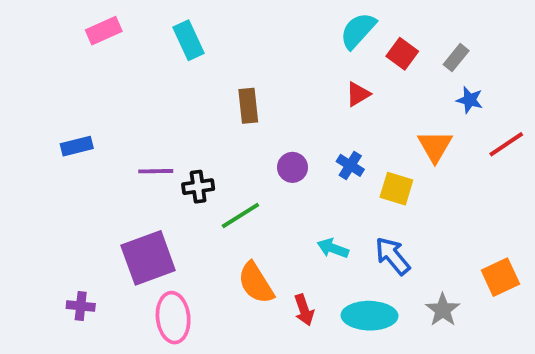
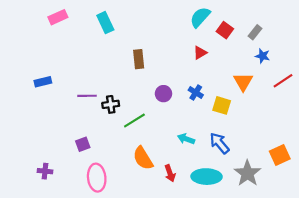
purple square: (148, 258) -> (83, 144), size x0.5
gray star: (443, 310) -> (247, 173), size x1.4

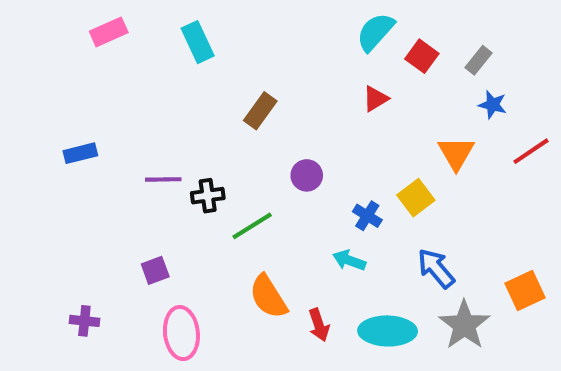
brown rectangle: (139, 59) -> (260, 111), turned 42
blue cross: (196, 93) -> (367, 216), moved
yellow square: (222, 105) -> (416, 198), turned 36
blue arrow: (219, 143) -> (436, 268), moved

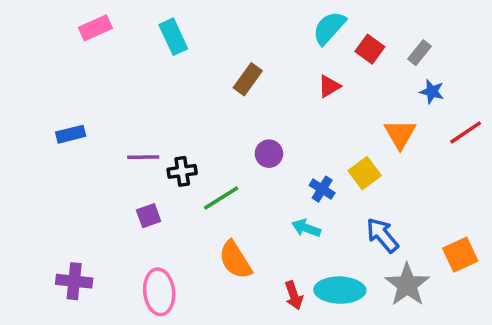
brown rectangle: (260, 111) -> (248, 79), moved
purple square: (155, 270) -> (149, 216), moved
purple cross: (84, 321) -> (74, 281), size x1.4
red arrow: (319, 325) -> (294, 295), moved

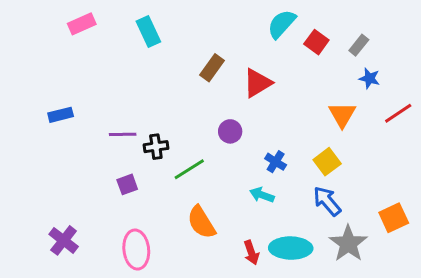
red triangle: (329, 86) -> (257, 83), moved, size x1.5
yellow square: (365, 173) -> (327, 162), moved
purple cross: (74, 281) -> (64, 240), turned 32

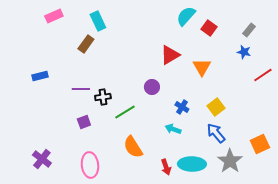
gray rectangle: (359, 45) -> (249, 30), moved
brown rectangle: (212, 68) -> (86, 44), moved
orange triangle: (342, 115) -> (202, 67), moved

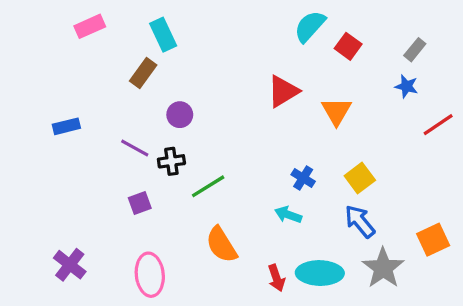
purple circle: (152, 87) -> (180, 115), moved
purple line: (81, 89) -> (135, 148), turned 30

